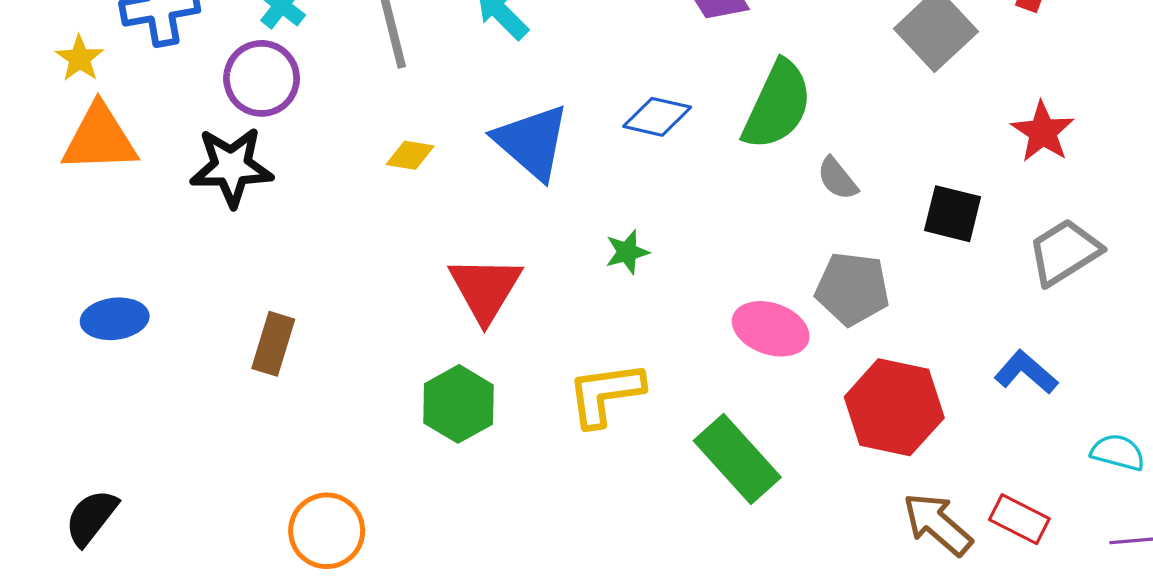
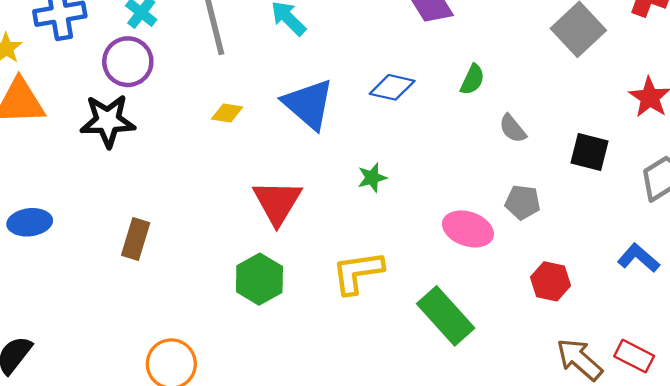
green semicircle: (777, 105) -> (472, 80), size x0.5
gray pentagon: (852, 289) -> (523, 202), size x0.7
red hexagon: (894, 407) -> (550, 281), size x0.6

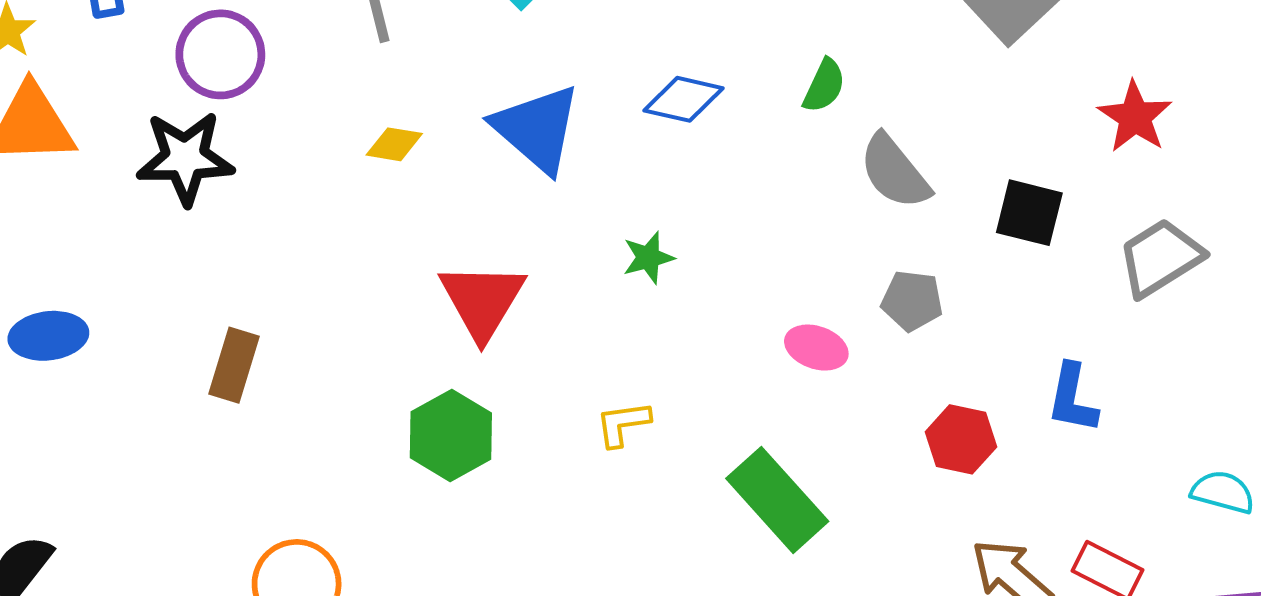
gray semicircle: (513, 129) -> (895, 172), size x1.5
pink ellipse: (468, 229) -> (816, 348), size x0.7
blue L-shape: (639, 258) -> (1072, 398), moved, turned -120
yellow L-shape: (358, 272) -> (623, 424), size x0.6

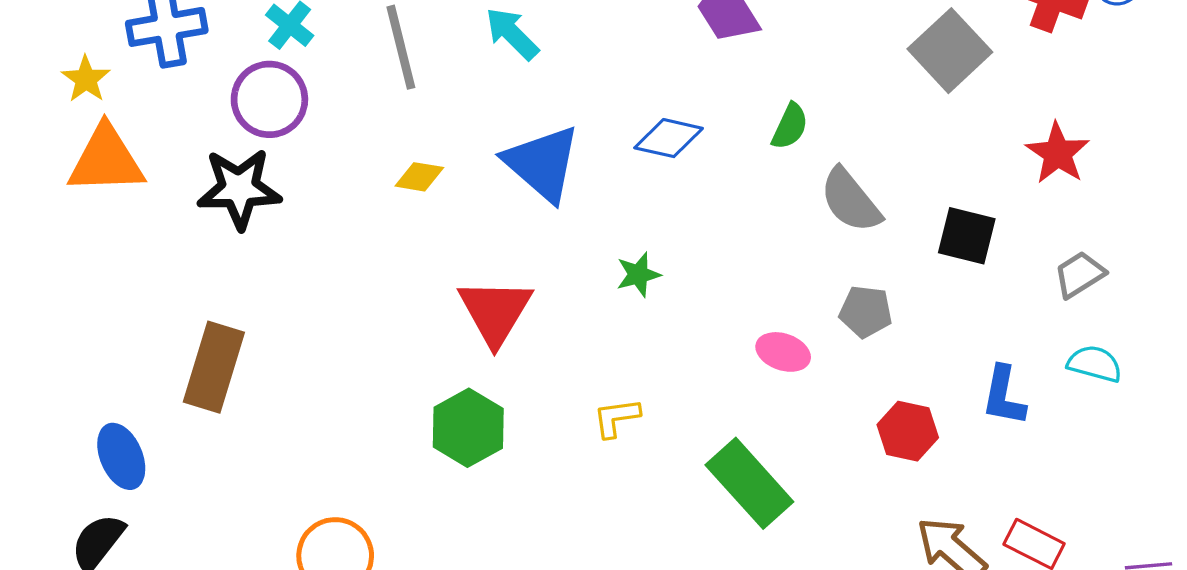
gray trapezoid: (1160, 258) -> (1080, 275), size x0.7
blue ellipse: (48, 336) -> (121, 456), moved, turned 74
brown rectangle: (234, 365) -> (214, 367), moved, size x1.4
cyan semicircle: (1223, 492) -> (1095, 364), moved

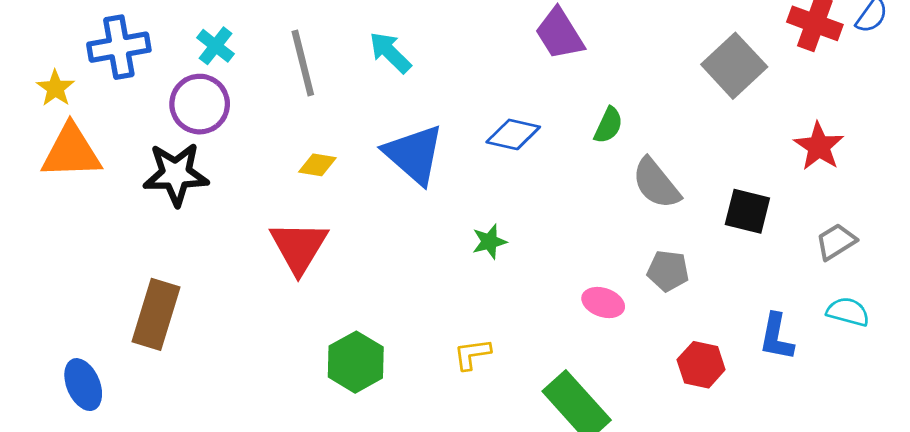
red triangle: (495, 312) -> (299, 247), moved

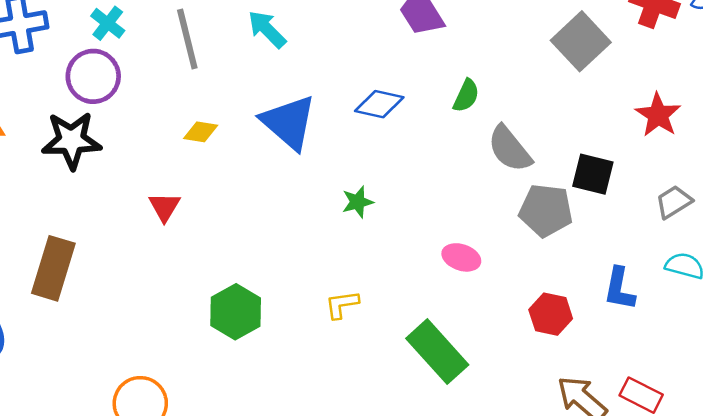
red triangle: (299, 247) -> (164, 207), moved, size x0.6
gray pentagon: (668, 271) -> (546, 210), moved, size x1.4

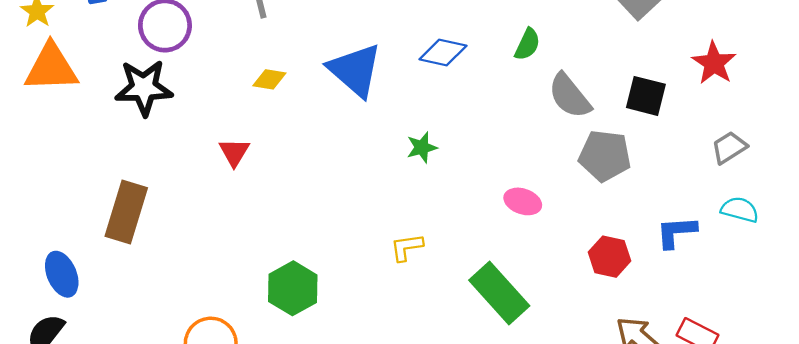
black square: (593, 174) -> (646, 96), moved
blue L-shape: (619, 289) -> (676, 232), turned 75
green hexagon: (236, 312) -> (293, 288), moved

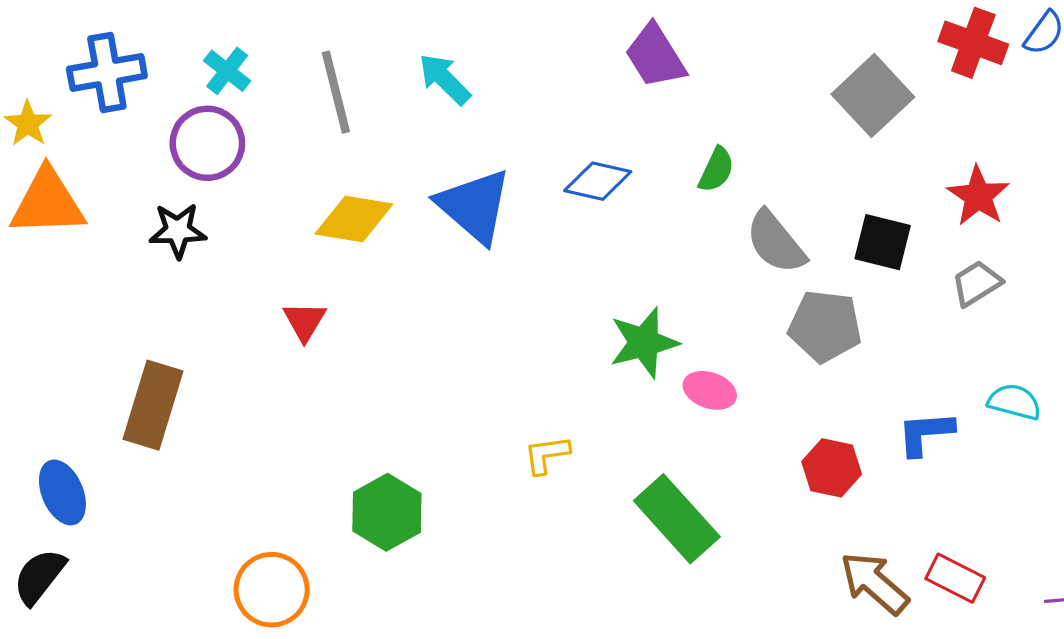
yellow diamond: (269, 79) -> (354, 219), size x1.6
black star: (144, 88) -> (178, 231), size x0.7
green star: (422, 148) -> (644, 343), moved, size x1.6
gray trapezoid: (729, 148) -> (977, 283), moved

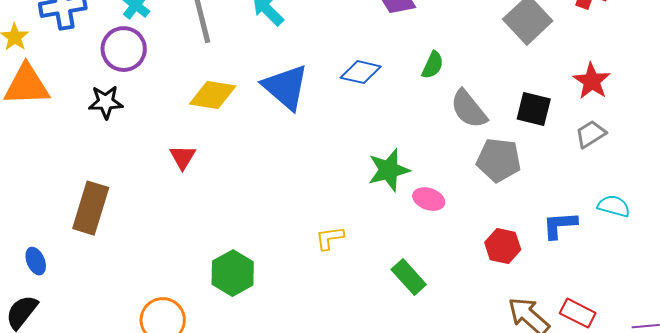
blue ellipse: (62, 492) -> (36, 261), size x0.7
green rectangle: (677, 519) -> (409, 277), size x0.7

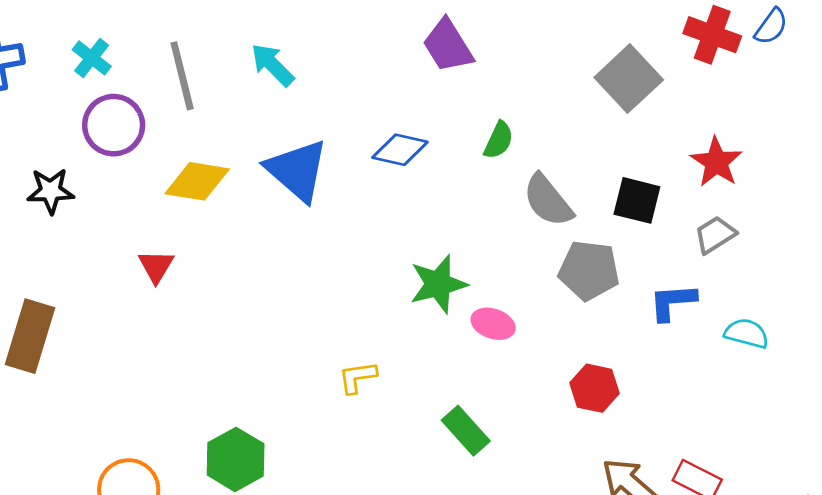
purple circle: (124, 49) -> (114, 125), moved
blue L-shape: (560, 225) -> (673, 302), moved
green hexagon: (233, 273) -> (236, 459), moved

